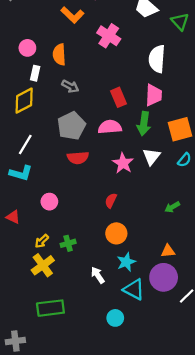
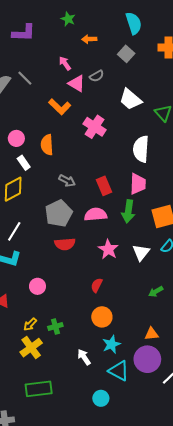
white rectangle: (35, 73) -> (24, 163), turned -48
gray arrow: (70, 86) -> (67, 181), moved
white triangle: (151, 157) -> (141, 253), moved

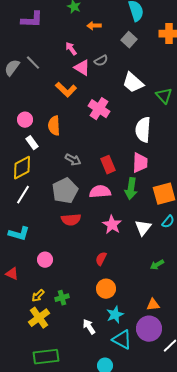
white line: (14, 231) -> (23, 195), moved

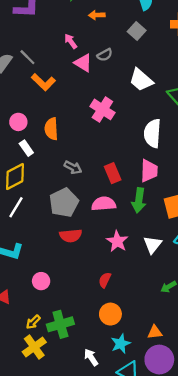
orange L-shape: (66, 90) -> (43, 82), moved
green cross: (62, 298) -> (60, 324), size x1.6
orange triangle: (153, 305) -> (155, 332), moved

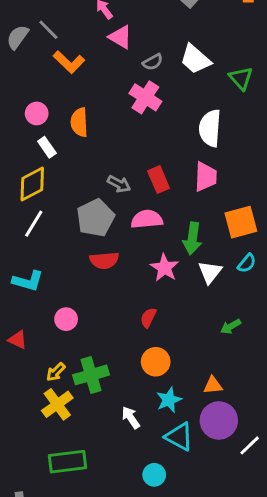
gray semicircle: (105, 55) -> (153, 62), moved
gray arrow: (73, 167) -> (119, 184), moved
green arrow: (139, 200) -> (192, 238), moved

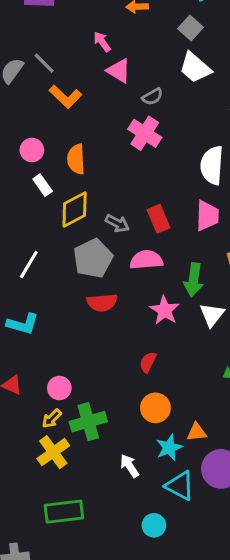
white trapezoid: (195, 59) -> (195, 68), moved
yellow diamond: (32, 184) -> (75, 210), moved
pink circle: (66, 319) -> (59, 388), moved
orange triangle: (213, 385) -> (197, 432), moved

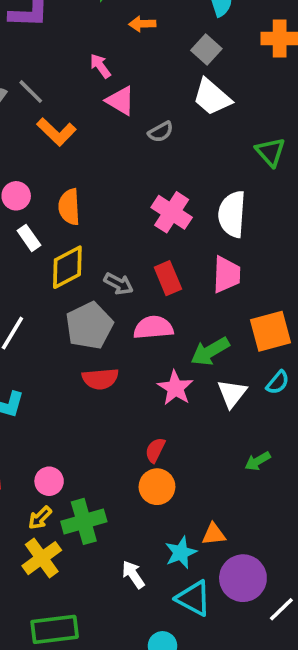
pink cross: (145, 133) -> (172, 212), moved
green arrow: (194, 280) -> (210, 351), turned 52
orange circle: (155, 408) -> (157, 487), moved

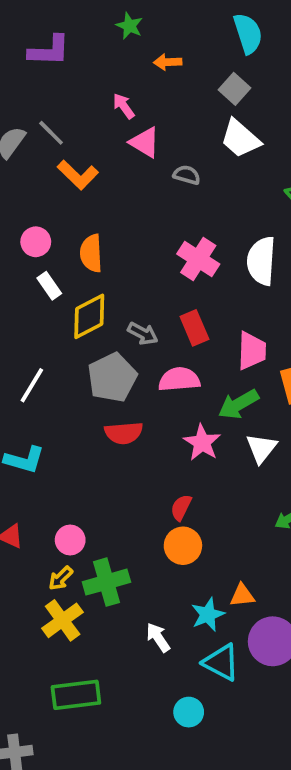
gray semicircle: (161, 132) -> (187, 175), turned -135
pink trapezoid: (227, 274) -> (252, 351), moved

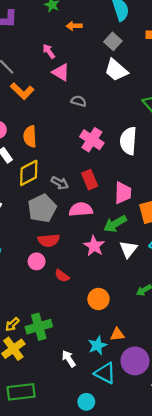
gray semicircle: (187, 175) -> (79, 101), moved
red semicircle: (181, 507) -> (62, 276), moved, turned -80
pink circle: (70, 540) -> (37, 261), moved
orange circle: (183, 546) -> (98, 299), moved

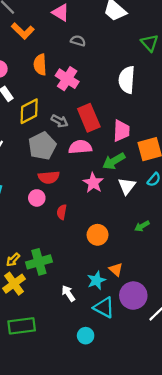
orange semicircle: (30, 136) -> (40, 65), moved
pink cross: (92, 140) -> (67, 79), moved
red rectangle: (90, 180) -> (89, 118), size x1.4
red semicircle: (62, 276) -> (62, 212), turned 64
orange triangle: (117, 334) -> (116, 269), turned 48

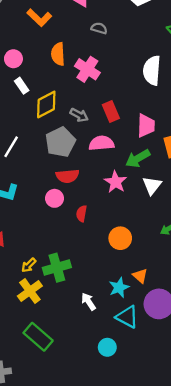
red rectangle: (89, 118) -> (111, 112), size x0.7
green rectangle: (22, 326) -> (38, 337), turned 48

